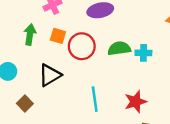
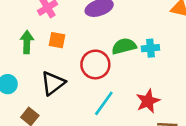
red circle: (82, 46) -> (95, 64), moved
cyan line: (95, 99) -> (104, 103), turned 50

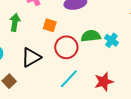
orange square: (57, 40) -> (50, 25), moved
cyan cross: (150, 48) -> (111, 40), turned 32

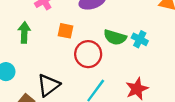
green semicircle: (91, 36) -> (115, 37), turned -150
black triangle: (31, 57) -> (48, 85), moved

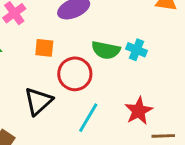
black triangle: (48, 85) -> (38, 101), moved

